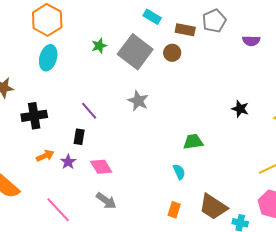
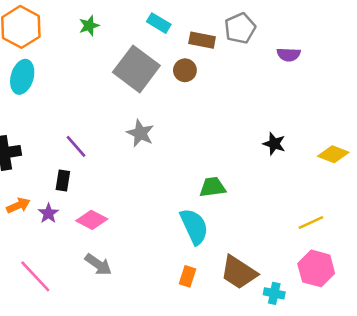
green star: (99, 46) -> (89, 26), moved
pink diamond: (101, 167) -> (92, 220), turned -30
cyan semicircle: (179, 172) -> (194, 226), size x1.8

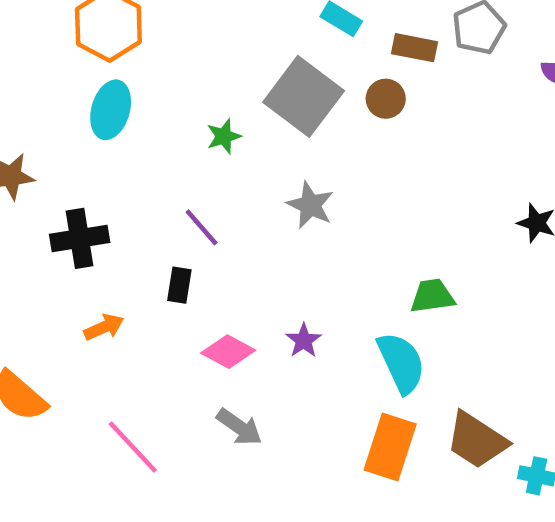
green star: (89, 26) -> (224, 136), moved
purple star: (48, 213) -> (304, 340), moved
orange rectangle: (188, 276) -> (390, 447), size x1.8

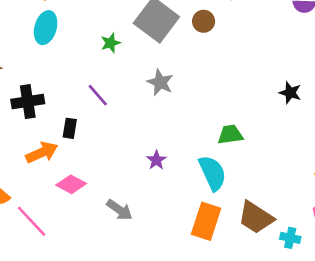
black rectangle: (179, 285) -> (70, 128), moved
orange arrow: (104, 327) -> (42, 153), size x1.4
pink diamond: (228, 352) -> (71, 184), moved
pink line: (133, 447) -> (32, 221), moved

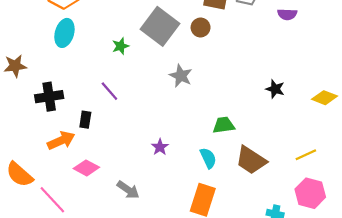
gray star: (160, 82) -> (181, 76), moved
cyan semicircle: (212, 173) -> (208, 158), size x0.7
brown trapezoid: (256, 217) -> (251, 160), moved

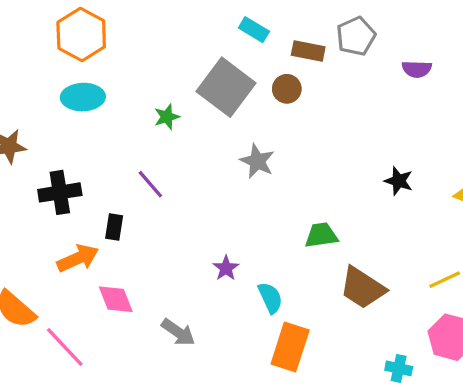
cyan ellipse: (64, 33) -> (83, 97), turned 72
cyan semicircle: (208, 158) -> (270, 298), moved
pink diamond: (86, 168) -> (116, 299), turned 40

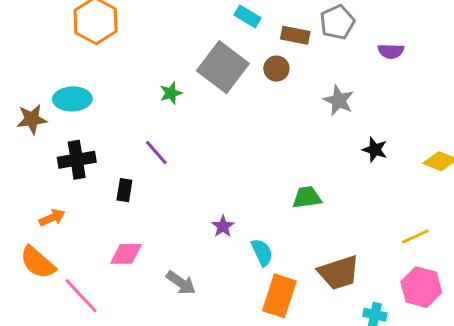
cyan ellipse: (83, 97) -> (72, 99), moved
gray star: (257, 161) -> (339, 100), moved
orange arrow: (78, 258) -> (52, 218), moved, size x0.7
brown trapezoid: (362, 288) -> (339, 273), moved, turned -51
pink diamond: (116, 299) -> (126, 254), turned -68

